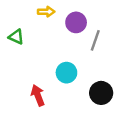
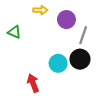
black circle: (101, 93) -> (80, 59), moved

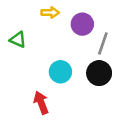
cyan circle: (58, 63) -> (60, 72), moved

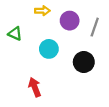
gray line: (103, 43) -> (95, 27), moved
cyan circle: (60, 72) -> (49, 49), moved

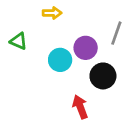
purple circle: (70, 21) -> (86, 48), moved
red arrow: (35, 87) -> (80, 107), moved

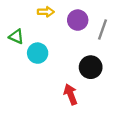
purple circle: (86, 48) -> (78, 20), moved
cyan circle: (60, 60) -> (38, 53), moved

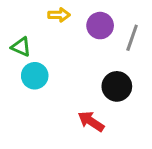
cyan circle: (38, 53) -> (35, 76), moved
red arrow: (71, 94) -> (91, 121), turned -36

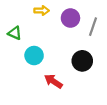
cyan circle: (35, 76) -> (34, 56), moved
red arrow: (91, 121) -> (53, 81), moved

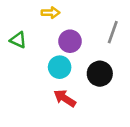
purple circle: (70, 18) -> (70, 41), moved
cyan circle: (34, 56) -> (60, 67), moved

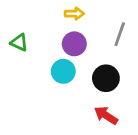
yellow arrow: (51, 13) -> (74, 14), moved
red arrow: (65, 98) -> (106, 115), moved

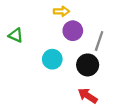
gray line: (120, 34) -> (99, 41), moved
purple circle: (74, 44) -> (73, 31), moved

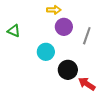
black circle: (88, 65) -> (68, 70), moved
red arrow: (88, 96) -> (87, 84), moved

